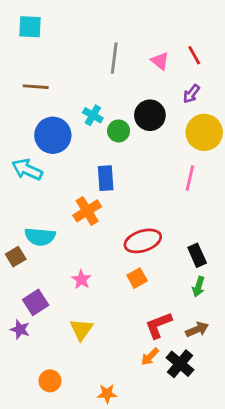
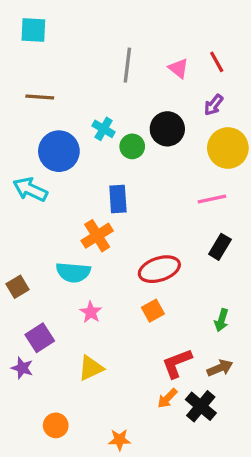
pink line: (190, 178) -> (212, 199), turned 65
cyan semicircle: (40, 237) -> (73, 272), moved
black rectangle: (197, 255) -> (220, 247), moved, turned 55
yellow triangle: (81, 329) -> (91, 368), turned 30

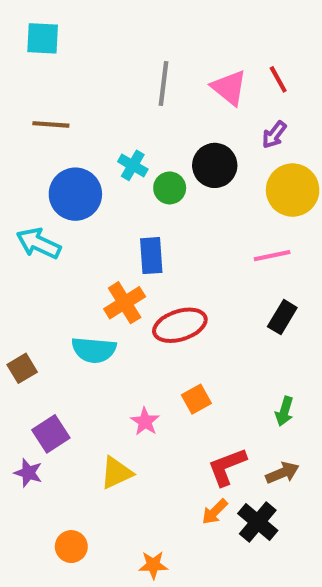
pink triangle: (178, 68) -> (229, 88), size x1.4
red ellipse: (159, 269) -> (180, 325), moved
pink star: (91, 312) -> (145, 422), moved

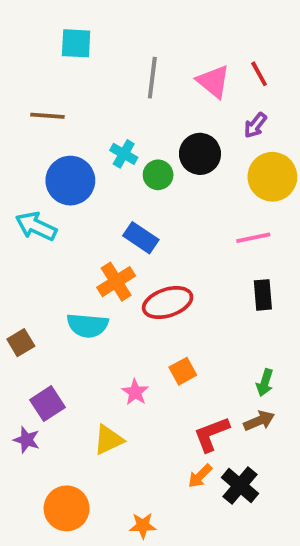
cyan square: (43, 38) -> (76, 43), moved
blue rectangle: (151, 256) -> (141, 238), turned -52
black rectangle: (282, 317) -> (263, 295), turned -36
brown arrow: (282, 473) -> (259, 421), moved
orange circle: (71, 547) -> (67, 508), size x1.5

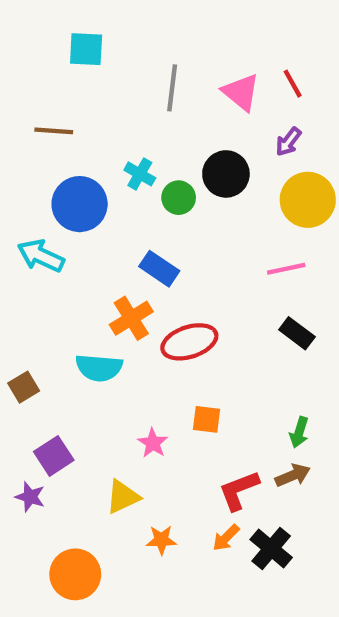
black rectangle: (263, 295) -> (297, 333), turned -48
orange square: (183, 371) -> (207, 419), turned 36
orange star: (143, 526) -> (161, 540), moved

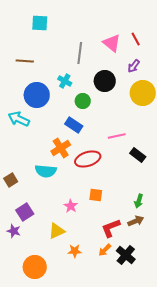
gray line: (172, 88) -> (80, 53), moved
green circle: (179, 198) -> (83, 101), moved
pink line: (286, 269) -> (117, 136), moved

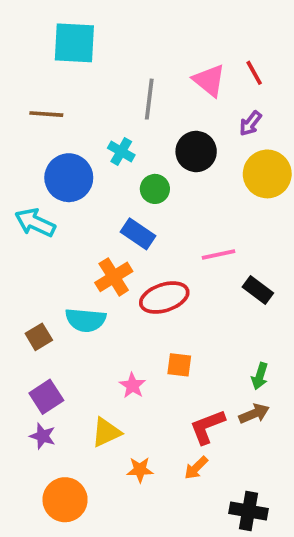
cyan square: (40, 23) -> (74, 43), size x1.4
brown square: (11, 180) -> (39, 337), moved
purple star: (14, 231) -> (43, 436), moved
black cross: (126, 255) -> (249, 511), moved, turned -30

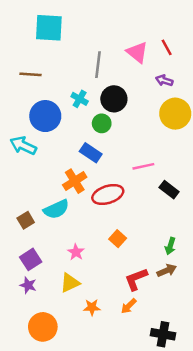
purple arrow: (250, 123) -> (164, 80), turned 70
black circle: (196, 151) -> (114, 99), moved
cyan semicircle: (86, 320) -> (56, 209), turned -30
orange square: (179, 365) -> (118, 239), turned 35
pink star: (132, 386) -> (76, 252), moved

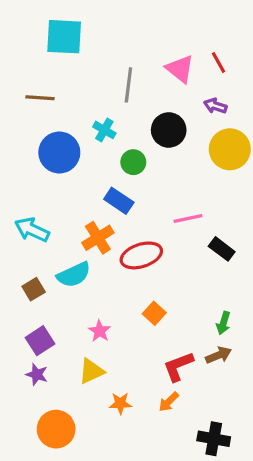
black circle: (114, 99) -> (169, 130), moved
cyan arrow: (23, 145) -> (32, 230), moved

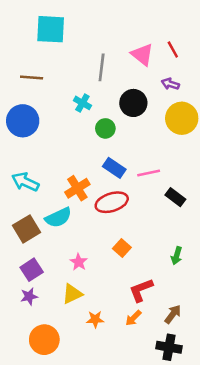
blue circle: (59, 153) -> (23, 121), moved
blue rectangle: (119, 201) -> (114, 168), moved
brown square: (34, 289) -> (26, 229), size x1.5
brown arrow: (219, 355) -> (173, 314), moved, turned -30
purple star: (37, 374) -> (29, 296), turned -30

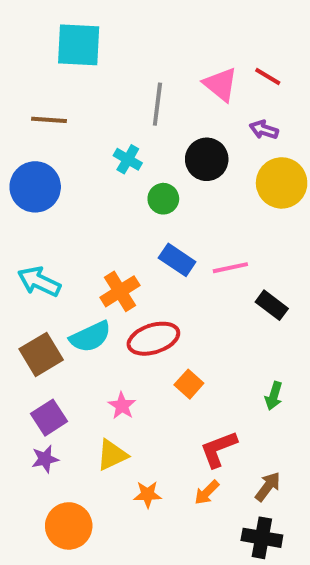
red line: (173, 50) -> (268, 76), turned -30
red ellipse: (112, 202) -> (153, 339), moved

